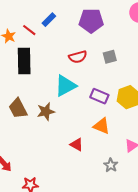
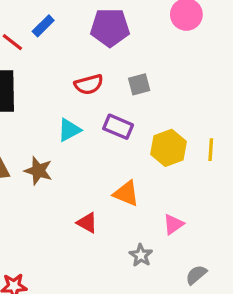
cyan triangle: (65, 86) -> (69, 130), size x0.7
purple rectangle: (99, 96) -> (118, 127), moved
brown star: (46, 112) -> (38, 171), turned 30

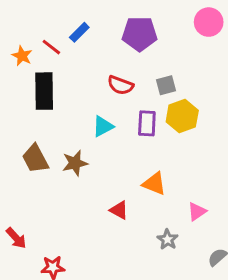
red semicircle: (89, 84) -> (120, 85), turned 35
purple rectangle: (118, 127) -> (147, 123), turned 70
yellow hexagon: (168, 148) -> (182, 116), moved
brown star: (38, 171) -> (75, 163), turned -30

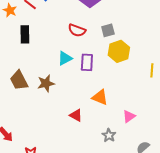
black rectangle: (44, 91) -> (25, 34), size x0.7
purple rectangle: (147, 123) -> (87, 62), moved

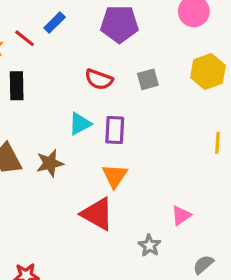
yellow hexagon: (119, 51) -> (208, 72), moved
orange triangle: (100, 97) -> (115, 176), moved, turned 42
red triangle: (76, 115) -> (97, 214), size x1.6

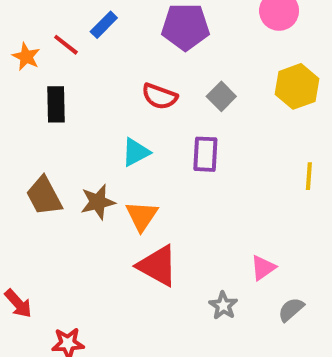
gray square: (148, 79) -> (221, 96), turned -30
purple rectangle: (115, 130) -> (205, 154), moved
orange triangle: (115, 176) -> (142, 216), moved
gray semicircle: (203, 264) -> (291, 309), moved

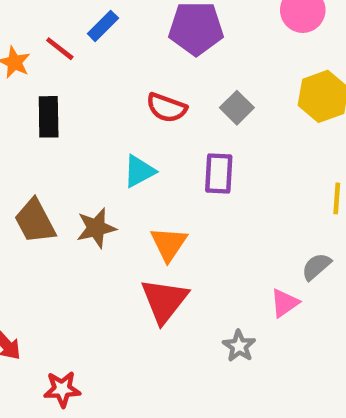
orange triangle: (142, 216) -> (169, 244), moved
red triangle: (158, 266) -> (164, 301), turned 39
gray semicircle: (291, 309) -> (316, 267), moved

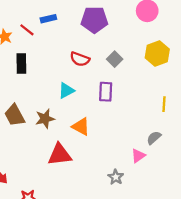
blue rectangle: (103, 26) -> (48, 19), turned 32
orange triangle: (169, 244) -> (81, 127), turned -36
red triangle: (164, 301) -> (60, 155), moved, turned 45

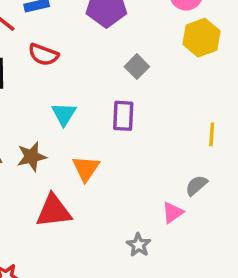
yellow hexagon: (157, 53) -> (201, 38), moved
red semicircle: (80, 59) -> (43, 55), moved
cyan triangle: (66, 91) -> (64, 114), turned -30
orange triangle: (81, 127) -> (86, 168), turned 36

